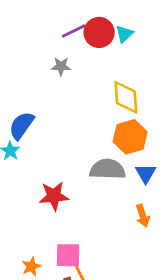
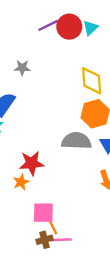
gray star: (61, 66) -> (22, 68), moved
orange star: (31, 266) -> (21, 182), moved

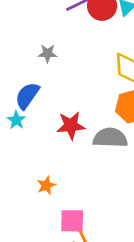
red star: (32, 163) -> (71, 126), moved

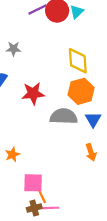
red star: (71, 126) -> (33, 93), moved

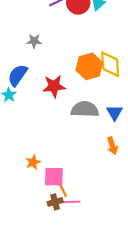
yellow diamond: (78, 61) -> (110, 64), moved
orange hexagon: (81, 91) -> (89, 66), moved
orange star: (12, 155) -> (33, 162), moved

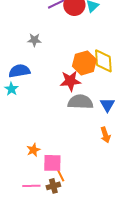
blue semicircle: (18, 75) -> (19, 71), turned 45
red star: (54, 86) -> (70, 81), moved
pink line: (70, 202) -> (31, 186), moved

